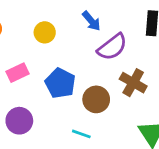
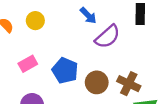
yellow circle: (45, 32) -> (35, 21), moved
brown cross: (133, 83) -> (129, 84), moved

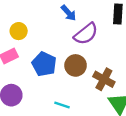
yellow circle: (35, 21) -> (19, 31), moved
brown circle: (97, 82) -> (76, 65), moved

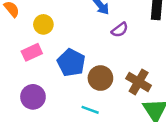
purple semicircle: (86, 34) -> (120, 30), size x0.6
brown circle: (76, 65) -> (100, 78), moved

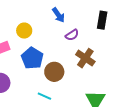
yellow circle: (43, 24) -> (24, 31), moved
brown cross: (139, 82) -> (85, 58), moved

